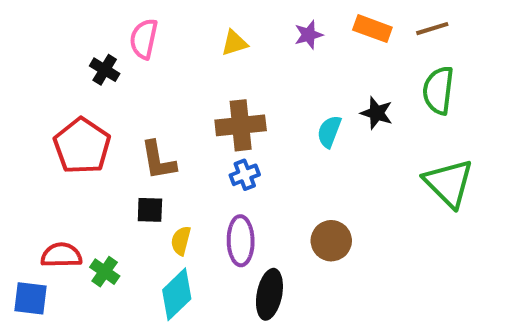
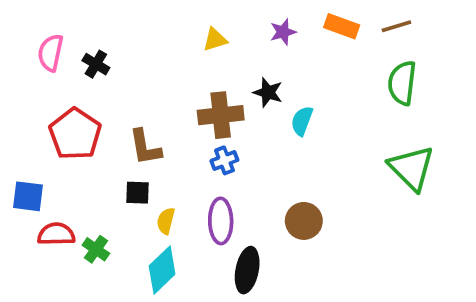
pink semicircle: (144, 39) -> (51, 53), moved
black star: (377, 113) -> (268, 92), moved
blue square: (31, 298) -> (28, 196), moved

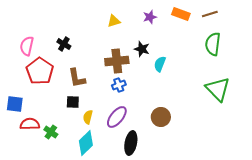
pink semicircle: (51, 53) -> (27, 46), moved
black cross: (96, 64) -> (64, 44), moved
purple ellipse: (221, 221) -> (117, 117), turned 40

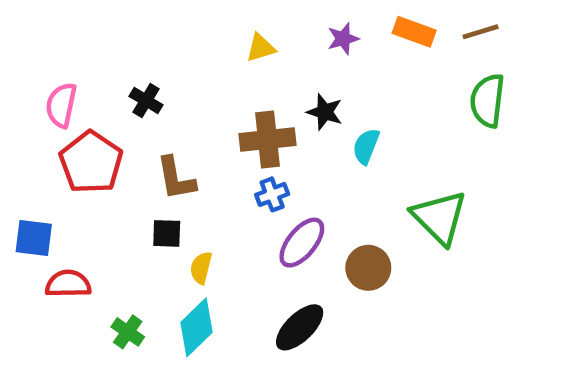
green triangle: (218, 89) -> (439, 217), moved
purple ellipse: (117, 117) -> (302, 243), moved
green cross: (51, 132) -> (128, 332), moved
black ellipse: (131, 143) -> (300, 327), turned 35

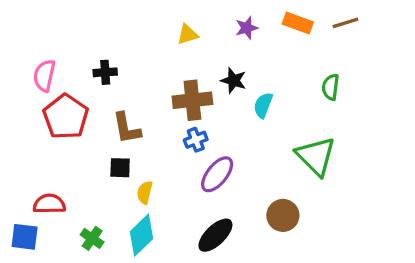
black cross: (146, 101) -> (105, 72), turned -35
green semicircle: (487, 101) -> (331, 87), moved, size x0.7
blue square: (34, 238) -> (25, 237), moved
brown circle: (368, 268) -> (283, 215), moved

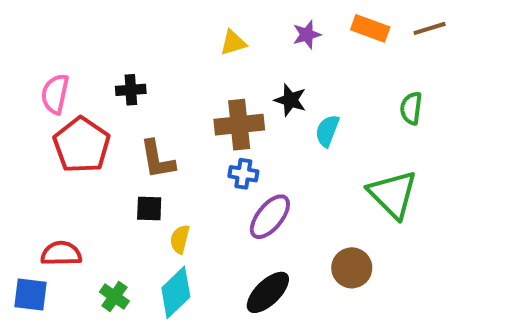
blue cross: (196, 140) -> (243, 174), turned 30

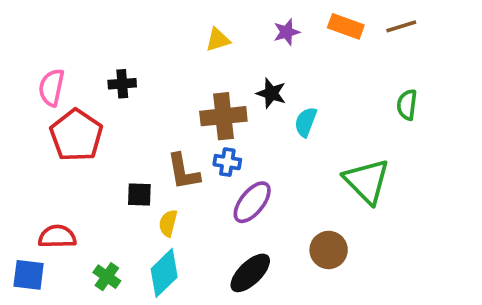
green semicircle: (411, 108) -> (407, 105), moved
brown L-shape: (157, 159) -> (183, 172), moved

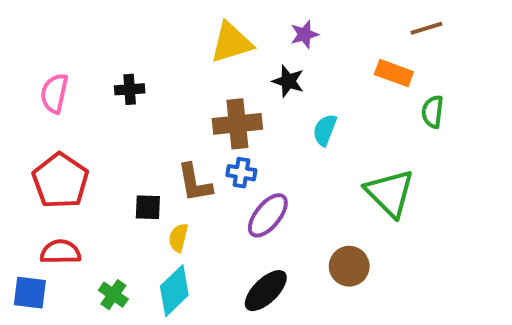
orange rectangle: (346, 26) -> (394, 73), moved
yellow triangle: (218, 40) -> (231, 43), size x1.6
black star: (271, 93) -> (288, 81), moved
red pentagon: (76, 135) -> (60, 181), moved

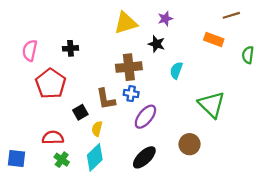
green semicircle: (433, 112) -> (248, 55), moved
red pentagon: (60, 181) -> (51, 84), moved
black square: (148, 207) -> (80, 112), turned -32
red semicircle: (60, 252) -> (53, 138), moved

